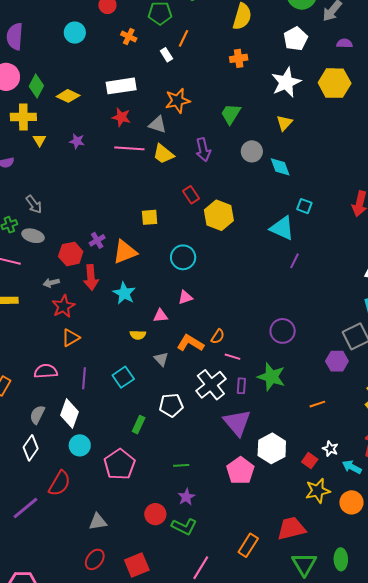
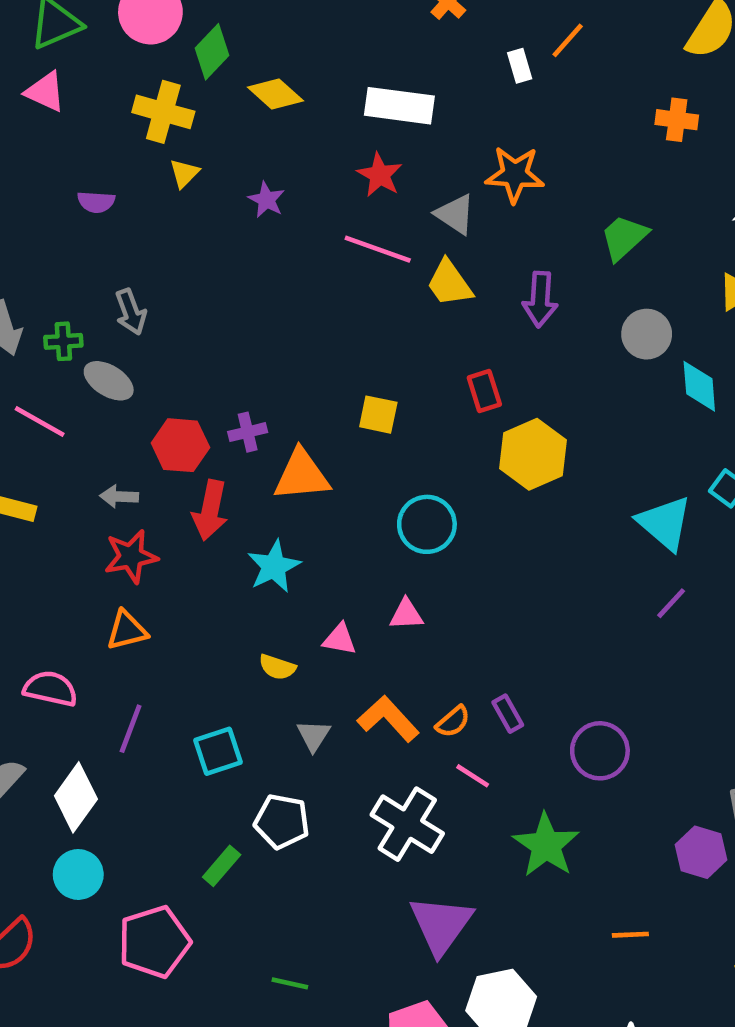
white cross: (211, 385) -> (407, 824), turned -36
purple rectangle: (241, 386) -> (508, 714), moved, turned -49
white pentagon: (171, 405) -> (282, 821), moved

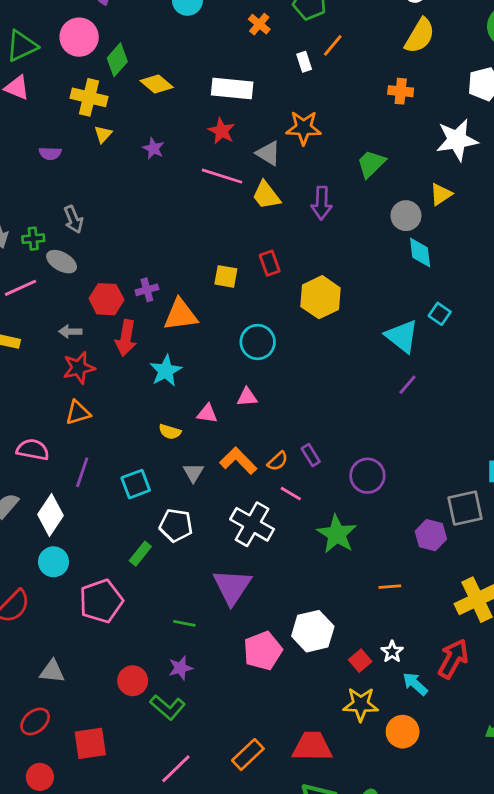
gray circle: (647, 334) -> (406, 216), moved
red rectangle: (484, 391) -> (270, 263), moved
pink line: (40, 422) -> (21, 288), turned -52
purple triangle: (441, 925) -> (232, 587), moved

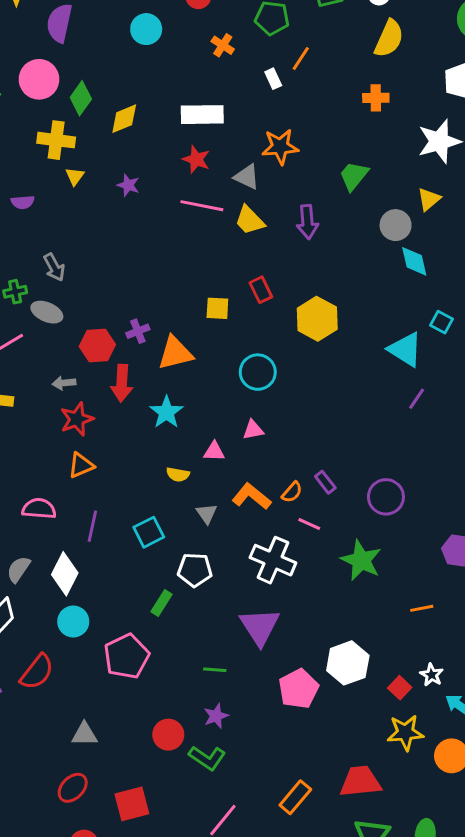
yellow diamond: (157, 84) -> (124, 119), turned -56

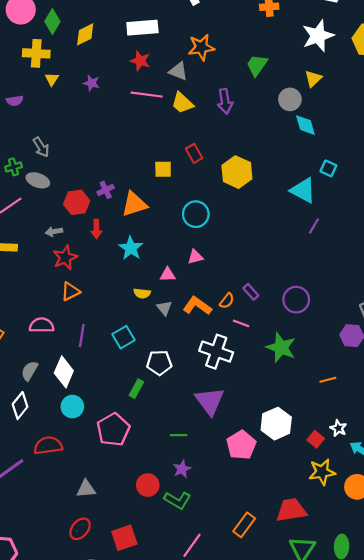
red arrow: (122, 383) -> (96, 229), size x0.7
gray triangle: (207, 514) -> (164, 308), moved
red semicircle: (37, 672) -> (48, 445), turned -132

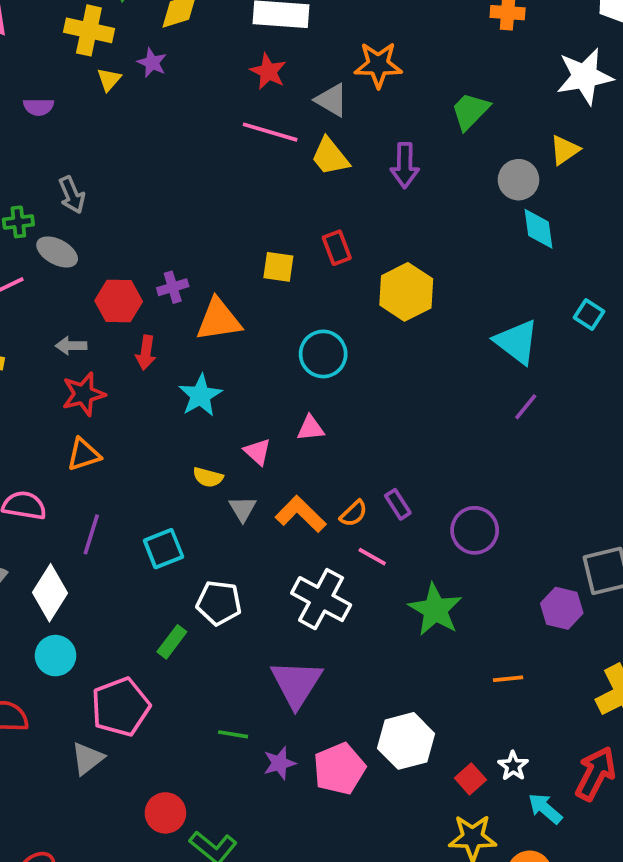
purple star: (91, 83) -> (152, 63), moved
cyan square: (328, 168) -> (589, 315), moved
pink triangle: (168, 275) -> (257, 452), turned 35
purple star: (182, 469) -> (279, 763), moved
gray triangle: (86, 489) -> (87, 759), moved, turned -42

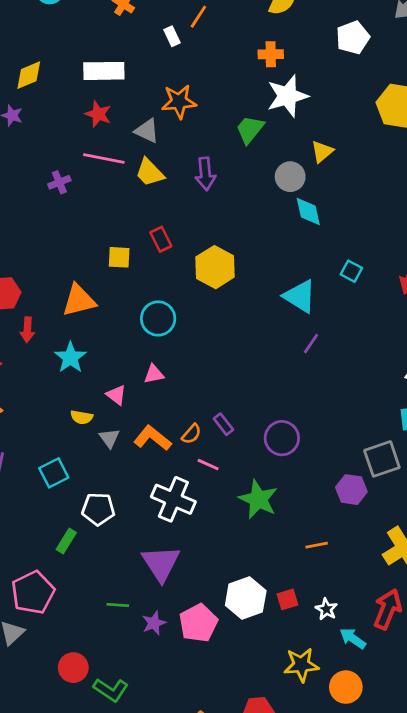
white star: (585, 76) -> (287, 96), moved
purple cross: (173, 287) -> (59, 182), moved
red square: (470, 779) -> (287, 599), moved, turned 30

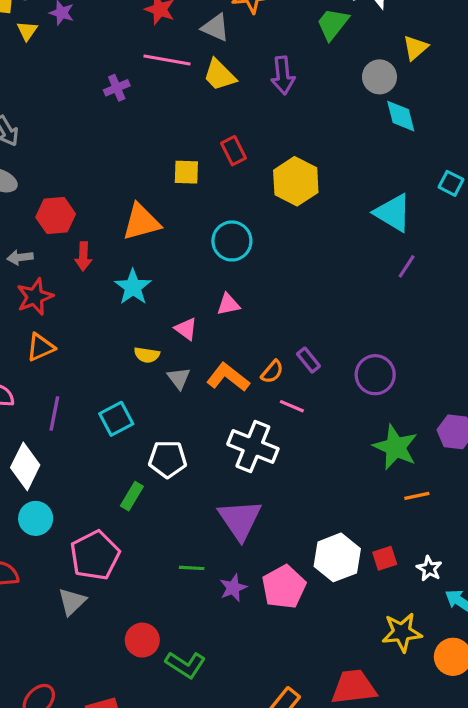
green star: (258, 499) -> (395, 447), moved

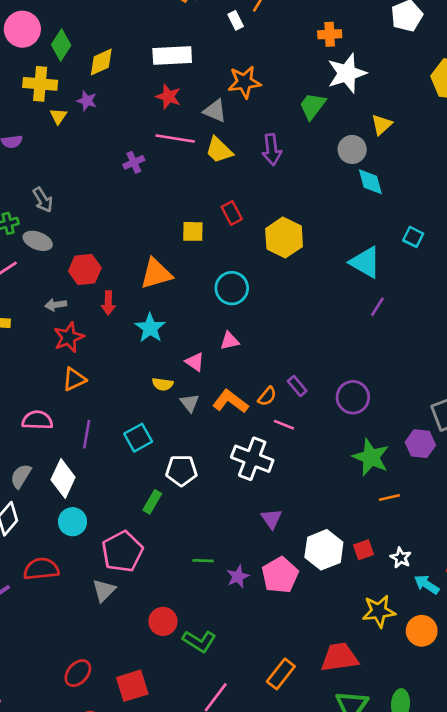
purple triangle: (240, 520) -> (271, 519), moved, size x0.6

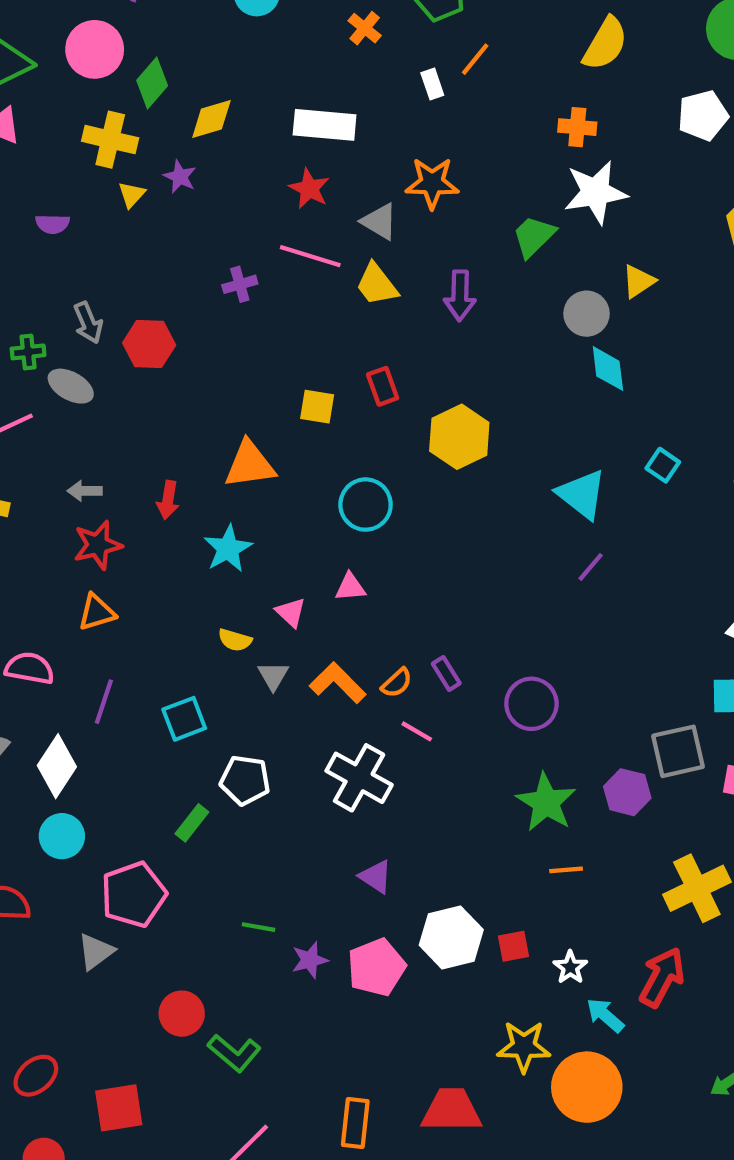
red hexagon: (85, 270) -> (149, 344), moved
purple triangle: (271, 519) -> (376, 877), turned -30
orange circle: (422, 631) -> (587, 1087), size x1.4
orange rectangle: (281, 674) -> (355, 1123), turned -40

